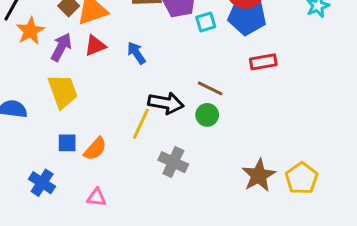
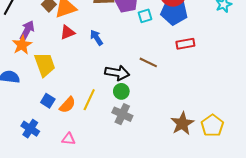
orange star: (30, 31) -> (22, 45), moved
purple arrow: (61, 47) -> (27, 30), moved
green circle: (207, 115) -> (121, 91), moved
yellow line: (141, 124) -> (89, 100), moved
blue square: (67, 143) -> (48, 101), turned 32

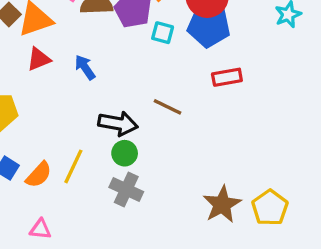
cyan square: (145, 16) -> (163, 33), turned 32

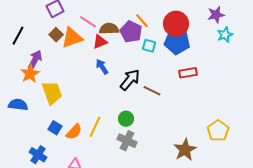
red triangle: (39, 59) -> (100, 42), moved
black arrow: (118, 123) -> (130, 80), moved, turned -60
yellow pentagon: (270, 208) -> (218, 131), moved

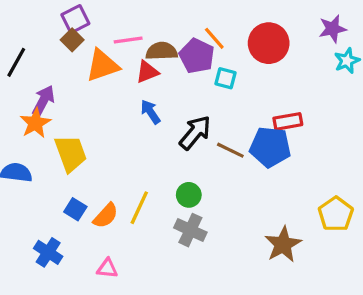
pink line: (88, 22) -> (128, 40), turned -42
brown square: (56, 35) -> (72, 40), moved
blue pentagon: (177, 42) -> (270, 147), moved

